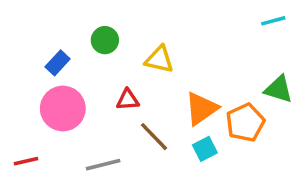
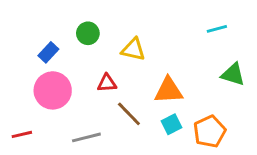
cyan line: (273, 21) -> (217, 29), moved
orange triangle: (201, 109) -> (169, 90), turned 32
orange pentagon: (245, 123) -> (210, 132), moved

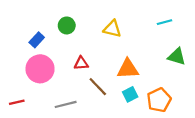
yellow triangle: (133, 49) -> (112, 29), moved

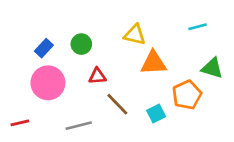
green circle: (67, 25) -> (81, 44), moved
orange triangle: (128, 69) -> (153, 63), moved
orange pentagon: (159, 100) -> (187, 95), moved

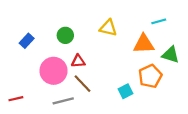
blue rectangle: (44, 48) -> (27, 41), moved
orange triangle: (153, 63) -> (144, 44), moved
pink circle: (48, 83) -> (54, 71), moved
brown line: (117, 104) -> (82, 84), moved

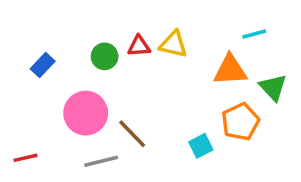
green triangle: (171, 55) -> (273, 87), turned 30
red triangle: (78, 61) -> (139, 46), moved

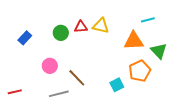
pink circle: (86, 113) -> (50, 66), size x0.6

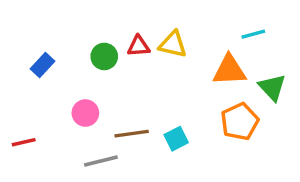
brown line: (77, 78) -> (132, 134), turned -54
cyan square: (117, 85) -> (176, 139), moved
red line: (15, 92) -> (24, 142), moved

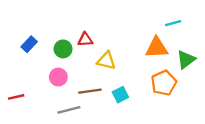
yellow triangle: (173, 44) -> (106, 61), moved
red triangle: (139, 46) -> (85, 40), moved
green circle: (104, 56) -> (63, 49), moved
green triangle: (272, 87) -> (186, 59), turned 36

